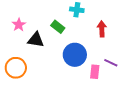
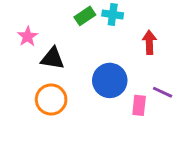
green rectangle: (58, 27) -> (85, 16), moved, turned -72
orange circle: (16, 68) -> (51, 100), moved

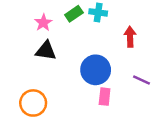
pink star: (28, 36) -> (43, 23), moved
orange circle: (51, 100) -> (33, 103), moved
pink rectangle: (139, 105) -> (105, 97), moved

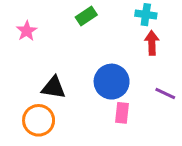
cyan cross: (98, 12) -> (146, 15), moved
pink star: (43, 23) -> (27, 31), moved
black triangle: (46, 51) -> (53, 88), moved

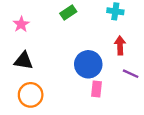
red arrow: (152, 43) -> (120, 45), moved
black triangle: (53, 88) -> (24, 61), moved

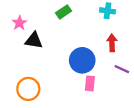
black triangle: (24, 61) -> (34, 41), moved

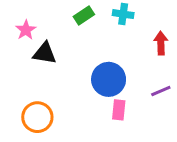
cyan cross: (108, 11) -> (123, 14), moved
red arrow: (112, 43) -> (161, 43), moved
purple line: (122, 69) -> (161, 91), turned -48

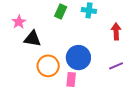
green rectangle: (84, 15) -> (61, 12), turned -32
pink rectangle: (119, 110) -> (71, 79), moved
orange circle: (37, 117) -> (48, 66), moved

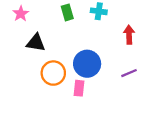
green rectangle: (61, 12) -> (67, 12), turned -40
pink star: (19, 22) -> (21, 14), moved

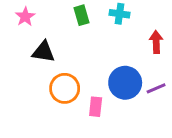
blue circle: (87, 64) -> (125, 83), moved

